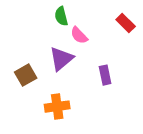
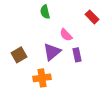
pink semicircle: (79, 35) -> (66, 35), moved
purple triangle: (61, 59) -> (52, 52), moved

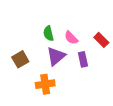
green semicircle: (45, 12) -> (48, 33), moved
red rectangle: (92, 17) -> (101, 40), moved

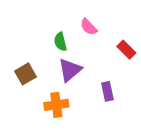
pink semicircle: (71, 38) -> (89, 27), moved
purple rectangle: (83, 59) -> (107, 91), moved

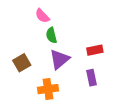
pink semicircle: (89, 27) -> (42, 16), moved
red rectangle: (126, 50) -> (95, 50), moved, turned -56

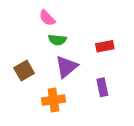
green semicircle: (51, 35) -> (57, 40), turned -70
red rectangle: (95, 50) -> (105, 46), moved

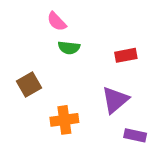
purple triangle: (66, 67) -> (115, 100), moved
purple rectangle: (102, 87) -> (135, 135), moved, turned -66

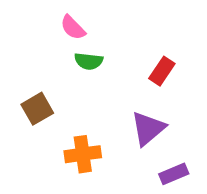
red rectangle: (126, 55) -> (162, 71), turned -45
purple rectangle: (135, 135) -> (174, 174), turned -35

